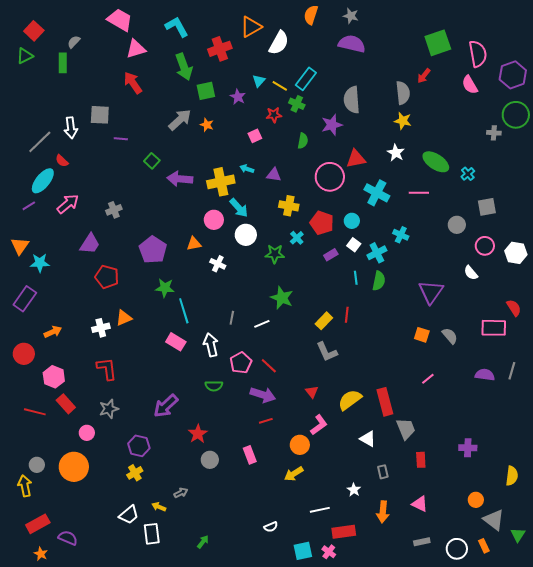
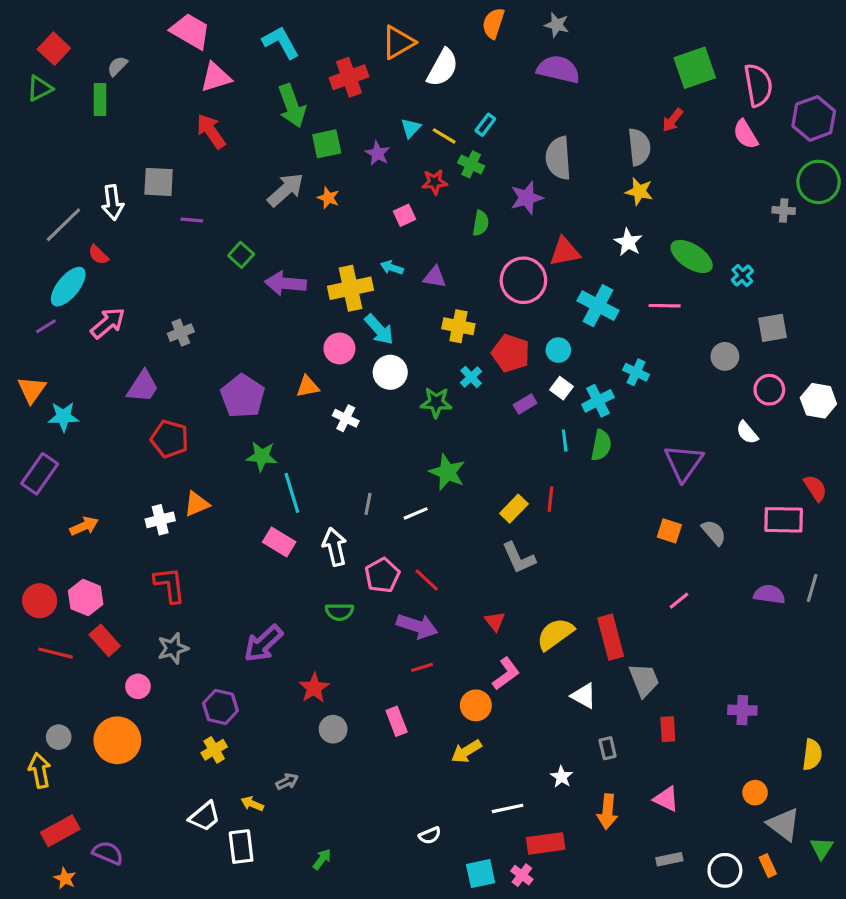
cyan rectangle: (306, 79) -> (485, 125), size x0.6
red circle: (24, 354) -> (40, 601), moved

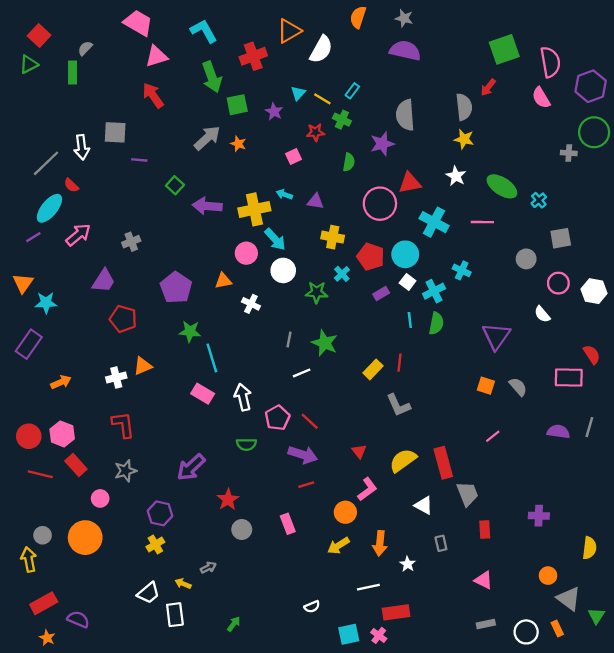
cyan circle: (558, 350) -> (405, 254), size x1.5
gray line: (368, 504) -> (289, 340), moved
gray L-shape: (519, 558) -> (398, 405), moved
orange arrow: (608, 812) -> (380, 543), moved

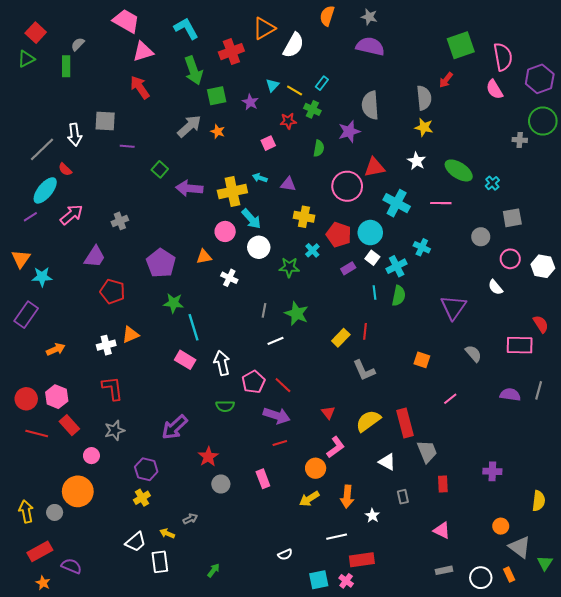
orange square: (486, 386) -> (422, 360), moved
gray circle: (43, 535) -> (55, 512), moved

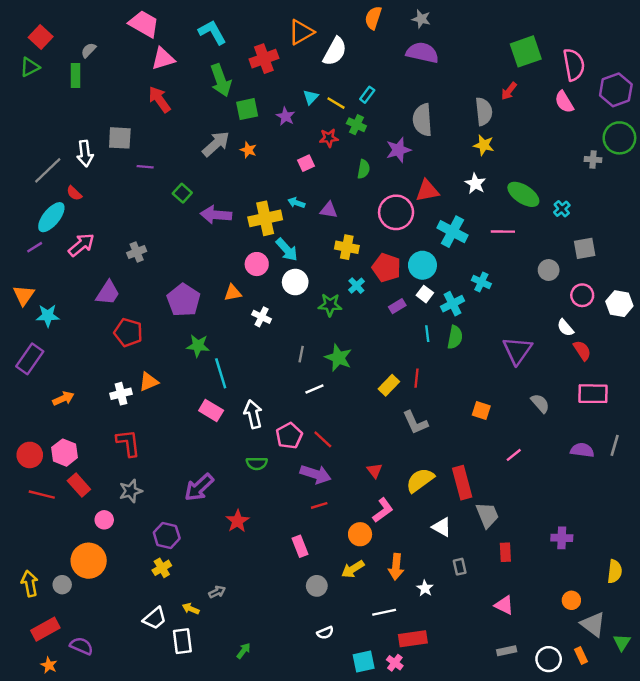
red semicircle: (541, 324) -> (582, 350), moved
gray circle: (221, 484) -> (317, 586), moved

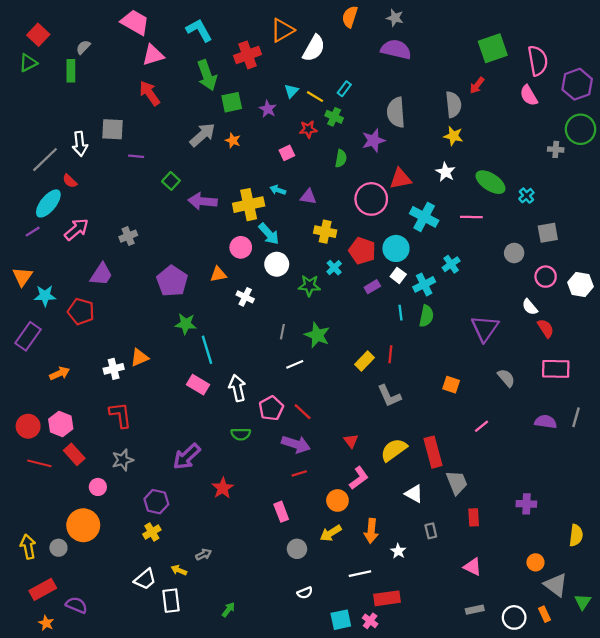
cyan cross: (481, 282) -> (451, 264), turned 30
red pentagon: (128, 332) -> (81, 311), moved

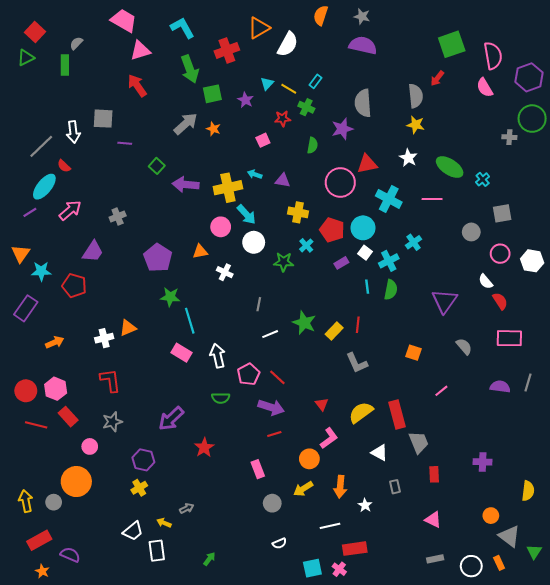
green star: (317, 335) -> (304, 323), moved

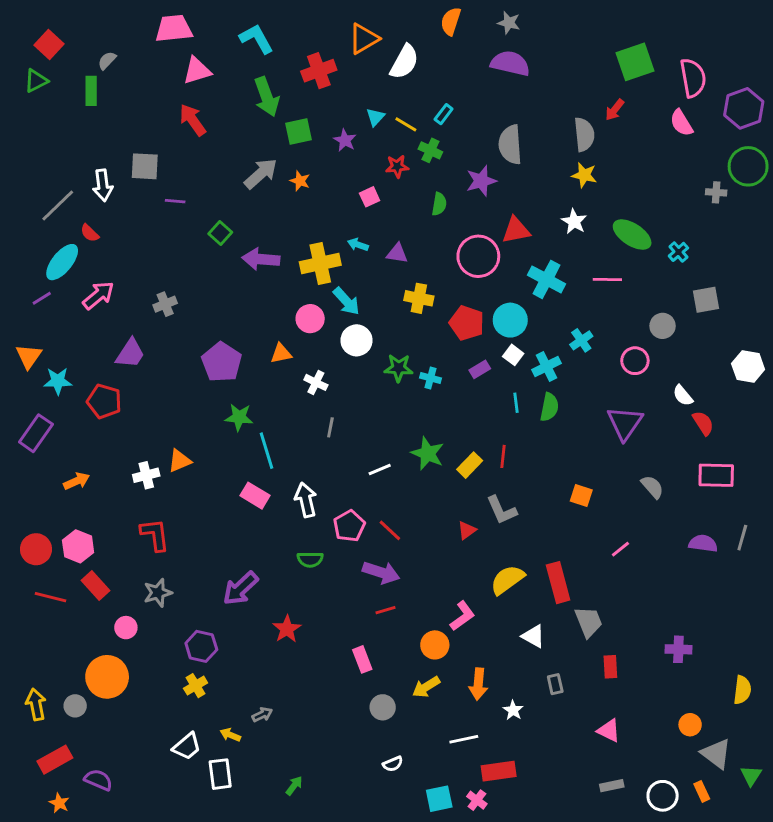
pink trapezoid: (124, 21) -> (174, 29), turned -36
cyan cross: (306, 245) -> (430, 378), moved, turned -32
pink circle: (500, 254) -> (635, 361), moved
gray line: (259, 304) -> (330, 427), moved
red triangle: (322, 404) -> (467, 530), moved, turned 32

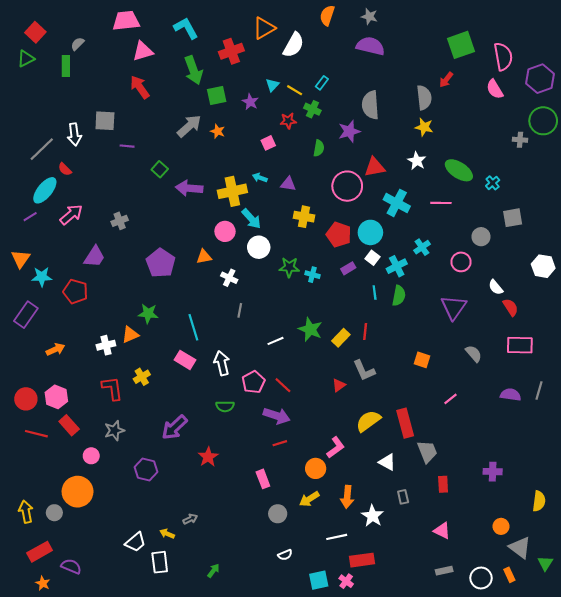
green star: (239, 417) -> (148, 314), moved
yellow cross: (196, 686) -> (142, 377), moved
white star: (513, 710) -> (372, 516), size x1.5

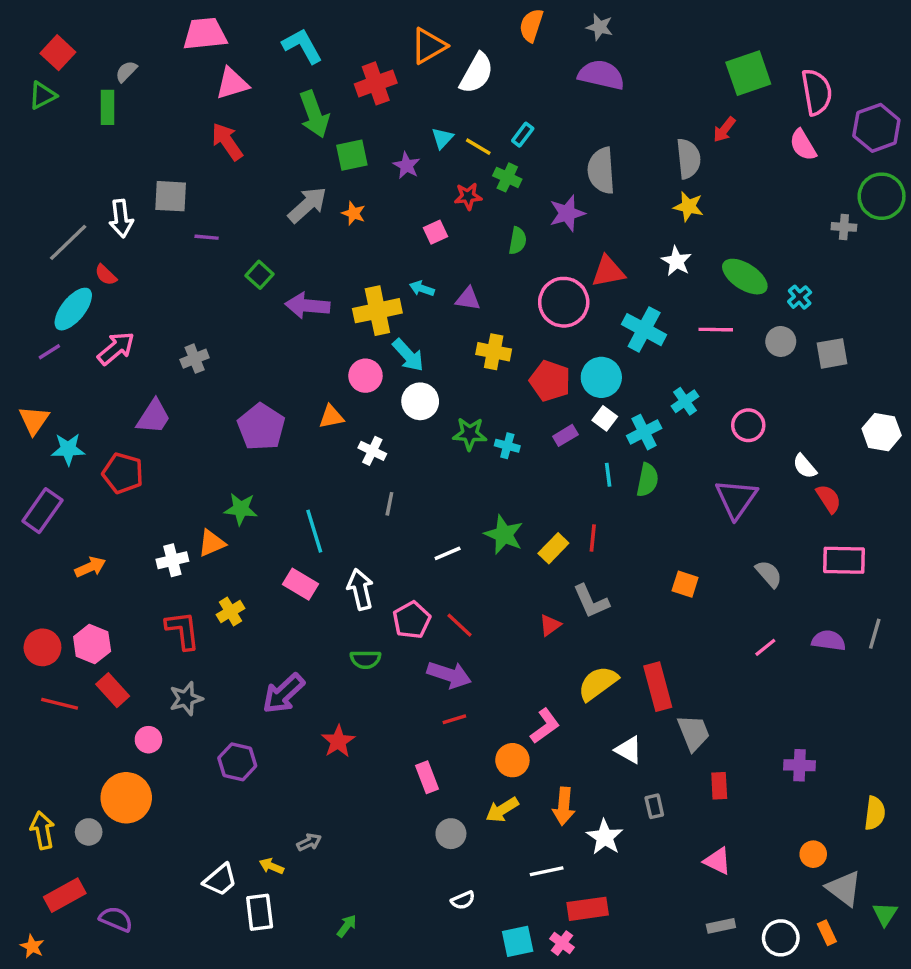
gray circle: (481, 237) -> (781, 341), moved
pink line: (450, 399) -> (765, 647), moved
orange star: (43, 583) -> (32, 946), moved

